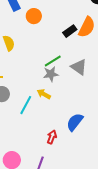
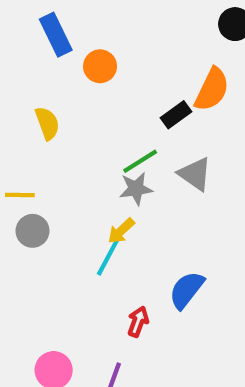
black rectangle: (70, 31) -> (176, 115), moved
yellow arrow: (44, 94) -> (121, 231), turned -72
cyan line: (26, 105) -> (108, 256), moved

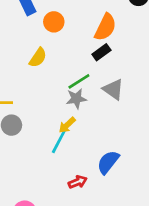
orange semicircle: (212, 89) -> (105, 27), moved
yellow semicircle: (47, 123) -> (38, 58), moved, turned 54
red arrow: (138, 322) -> (78, 182), turned 48

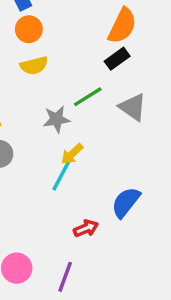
orange circle: (54, 22) -> (29, 29), moved
yellow semicircle: (38, 58) -> (34, 66), turned 42
gray star: (76, 99) -> (57, 119), moved

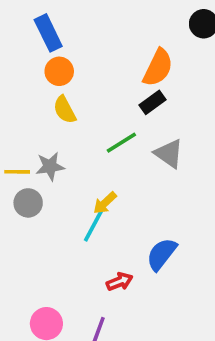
yellow semicircle: (34, 66) -> (65, 110), turned 76
gray star: (57, 119) -> (50, 166), moved

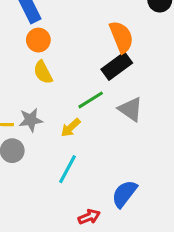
orange semicircle: (158, 68) -> (121, 37), turned -48
black rectangle: (152, 102) -> (117, 66), size x1.4
yellow arrow: (105, 203) -> (71, 128), moved

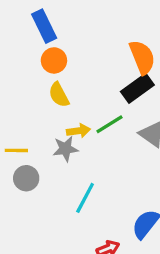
gray star: (31, 120) -> (65, 149), moved
yellow arrow: (71, 128) -> (78, 131), moved, turned -145

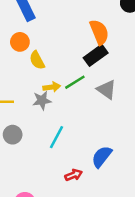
orange circle: (54, 60) -> (20, 42), moved
gray circle: (26, 178) -> (13, 135), moved

